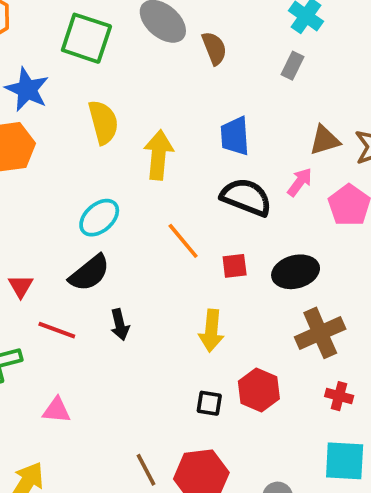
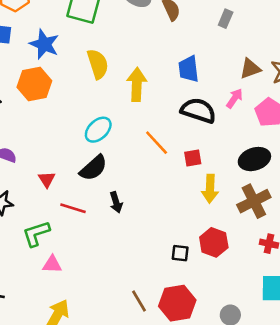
black ellipse: (296, 272) -> (254, 159), moved
yellow arrow: (211, 331) -> (210, 189), moved
pink triangle: (56, 410) -> (52, 264), moved

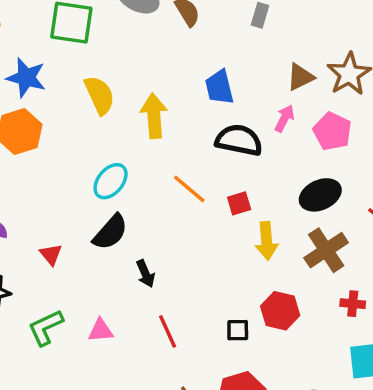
red line: (73, 208) -> (168, 331), moved, turned 55
pink triangle: (52, 264) -> (101, 330), moved

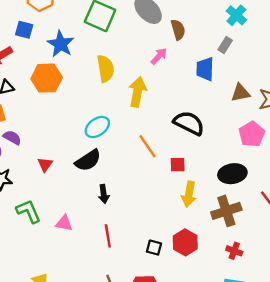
blue trapezoid: (219, 87) -> (205, 69), moved
pink arrow: (284, 118) -> (159, 56), moved
green L-shape: (46, 327) -> (28, 211), turned 76

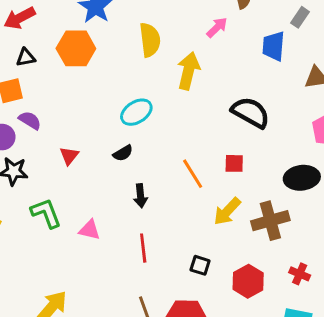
orange line: (148, 146) -> (193, 174), moved
black semicircle: (88, 160) -> (123, 153), size x0.6
yellow arrow: (189, 194) -> (227, 211), moved, turned 30
brown cross: (226, 211) -> (270, 221), moved
red hexagon: (185, 242) -> (248, 281), moved

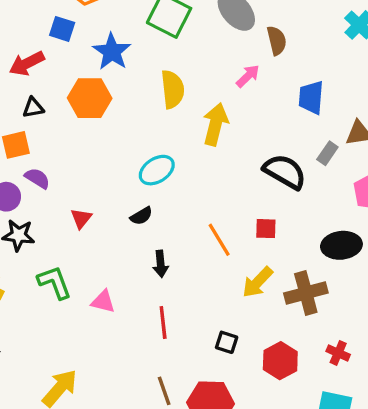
gray rectangle: (300, 17) -> (327, 153), moved

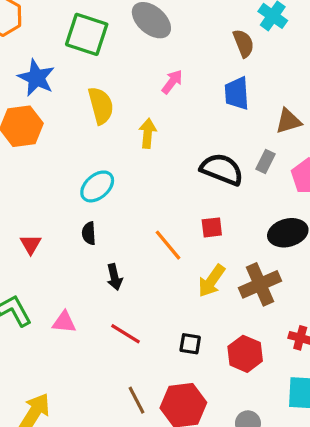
brown semicircle: (277, 41) -> (243, 43), moved
yellow arrow: (215, 124) -> (148, 133), size x0.7
gray rectangle: (327, 153) -> (266, 161), moved
black semicircle: (141, 216) -> (89, 233), turned 125
red line: (163, 323) -> (126, 334), turned -44

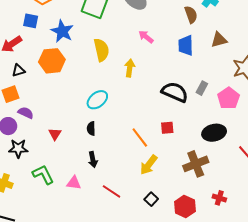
pink arrow: (172, 82) -> (146, 37), turned -91
brown triangle: (288, 121) -> (219, 40), moved
black arrow: (114, 277) -> (93, 160), moved
yellow arrow: (212, 281) -> (149, 165), moved
black square: (190, 344) -> (151, 199), turned 32

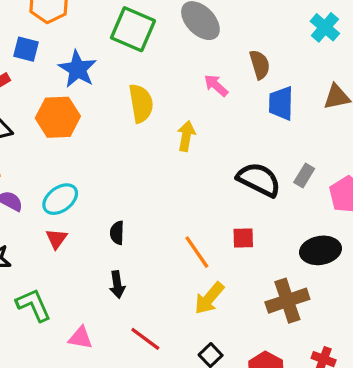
brown semicircle: (191, 15) -> (260, 65), moved
cyan ellipse: (97, 100) -> (60, 199), moved
pink triangle: (74, 183) -> (80, 338), moved

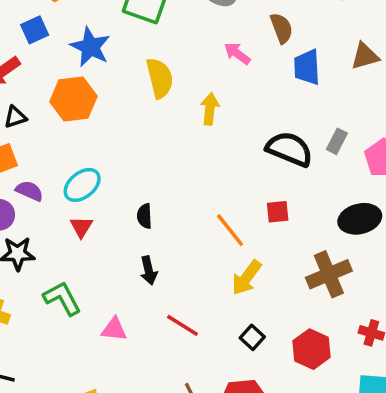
blue square: (26, 49) -> (35, 30), turned -35

